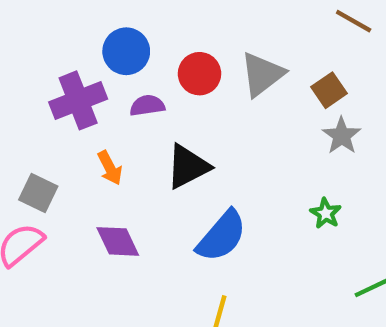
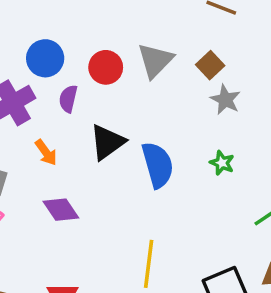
purple semicircle: (147, 106) -> (68, 99), turned -60
blue semicircle: (222, 236) -> (158, 165), moved, turned -48

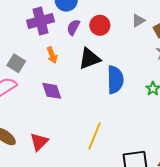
gray triangle: (155, 60) -> (138, 21), moved, size x0.6
red circle: (106, 67) -> (100, 25), moved

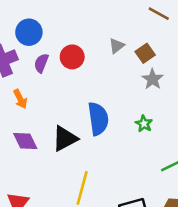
black triangle: (89, 59) -> (65, 139), moved

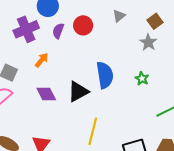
brown square: (145, 53) -> (155, 21), moved
orange arrow: (20, 99) -> (42, 60), turned -112

